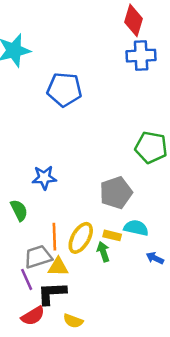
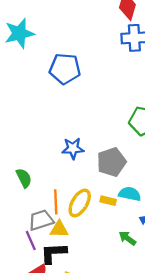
blue star: (44, 178) -> (73, 148), moved
green arrow: (103, 252) -> (127, 238), moved, turned -36

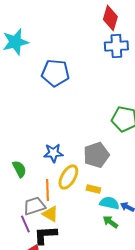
blue star: (73, 148) -> (53, 153), moved
cyan semicircle: (130, 194) -> (109, 203), moved
yellow ellipse: (80, 203) -> (68, 177), moved
yellow triangle: (59, 229) -> (50, 214), turned 30

